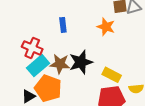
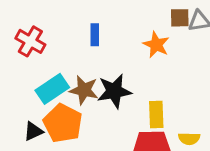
red cross: (32, 48) -> (30, 41), moved
yellow rectangle: (112, 75) -> (156, 115), turned 54

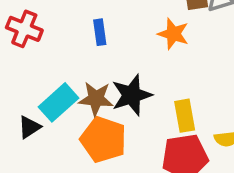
red cross: (30, 41) -> (24, 29), moved
orange pentagon: (63, 123) -> (103, 140), moved
black triangle: (33, 131) -> (29, 127), moved

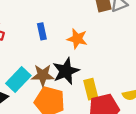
orange star: (173, 34) -> (77, 39), moved
yellow rectangle: (185, 116) -> (91, 89), moved

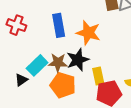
blue rectangle: (42, 31) -> (59, 25), size x1.6
orange star: (77, 39) -> (88, 33), size x1.4

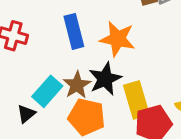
brown star: (58, 63) -> (77, 85), turned -30
yellow rectangle: (98, 76) -> (136, 100), size x1.4

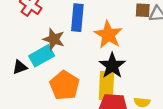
black star: (105, 79) -> (112, 66), moved, turned -30
brown star: (77, 85) -> (54, 39), moved, turned 30

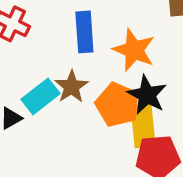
brown star: (54, 39) -> (72, 87), moved, turned 30
orange pentagon: (65, 85) -> (118, 105), moved

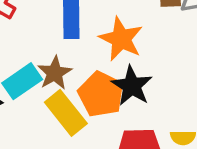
yellow rectangle: (143, 126) -> (66, 113), moved, turned -36

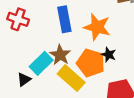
black star: (132, 86) -> (109, 55), size x0.6

